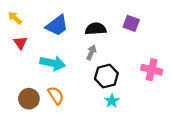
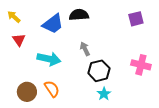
purple square: (131, 23) -> (136, 19), moved, turned -35
black semicircle: (96, 29) -> (79, 15), moved
gray arrow: (91, 52) -> (85, 49), turned -48

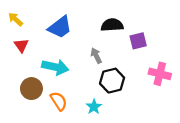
black semicircle: (79, 15) -> (112, 25), moved
purple square: (136, 19) -> (138, 41), moved
brown circle: (27, 92) -> (31, 89), moved
cyan star: (104, 94) -> (94, 107), moved

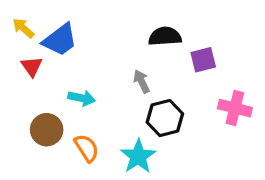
blue trapezoid: (60, 27) -> (60, 40), moved
cyan arrow: (55, 67) -> (82, 98), size x0.7
cyan star: (94, 107) -> (138, 156), size x1.5

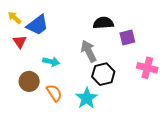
gray arrow: (142, 81) -> (89, 51), size x1.5

